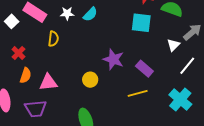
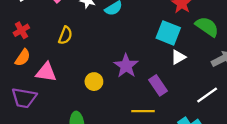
yellow semicircle: (53, 39) -> (65, 35), moved
white triangle: (173, 45) -> (178, 57), moved

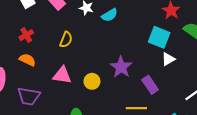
orange semicircle: (23, 58) -> (27, 60), turned -98
pink triangle: (46, 72) -> (62, 75), moved

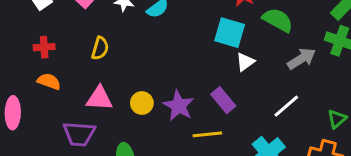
red cross: (26, 35) -> (44, 47), turned 32
purple star: (121, 67) -> (179, 106), moved
purple trapezoid: (29, 96) -> (79, 134), moved

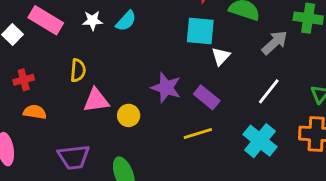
pink triangle: (99, 98) -> (96, 100), moved
purple star: (179, 106) -> (166, 88), moved

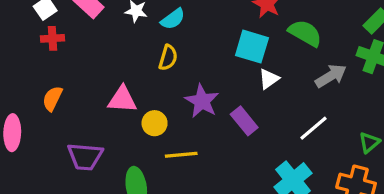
yellow semicircle: (78, 70) -> (168, 58), moved
red cross: (24, 80) -> (53, 38), moved
orange semicircle: (35, 112) -> (52, 99), turned -85
yellow line: (198, 133) -> (181, 155), moved

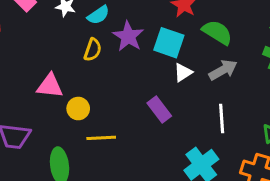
gray arrow: (331, 76) -> (223, 70), moved
purple star: (202, 101) -> (128, 36), moved
white line: (314, 128) -> (222, 118), turned -56

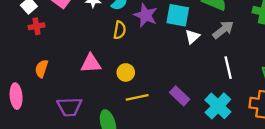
yellow circle: (78, 109) -> (126, 72), moved
purple rectangle: (159, 109) -> (180, 96), moved

